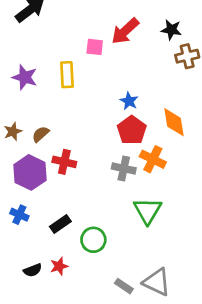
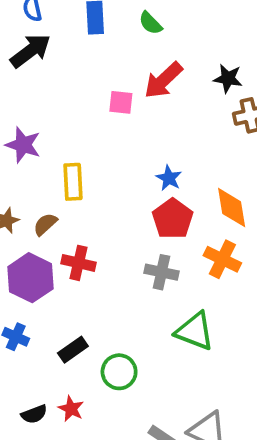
yellow rectangle: (67, 75) -> (73, 182), moved
orange cross: (153, 159) -> (222, 259), moved
green triangle: (148, 211) -> (195, 331), turned -40
red star: (59, 266) -> (71, 409), turned -30

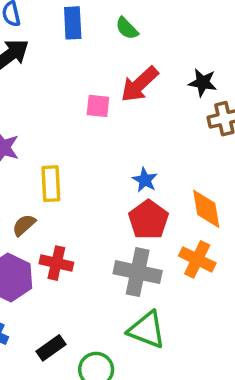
gray cross: (161, 272) -> (138, 272), size x1.4
green triangle: (195, 331) -> (147, 330), moved

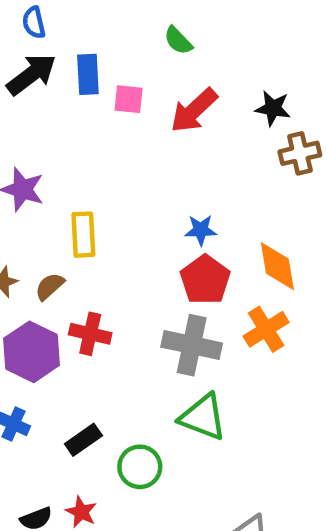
blue rectangle: (73, 23) -> (88, 74), moved
pink square: (98, 106) -> (129, 99), moved
blue star: (145, 180) -> (201, 230), turned -30
orange cross: (197, 259) -> (266, 329), turned 32

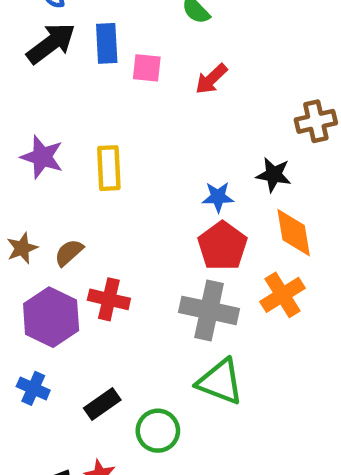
black star: (273, 108) -> (274, 175), moved
red arrow: (194, 111) -> (211, 79), size x0.7
yellow rectangle: (83, 235) -> (109, 168), moved

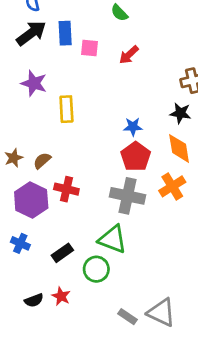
purple star: (42, 157) -> (34, 83), moved
black star: (274, 175) -> (180, 113), moved
green triangle: (220, 382) -> (113, 239), moved

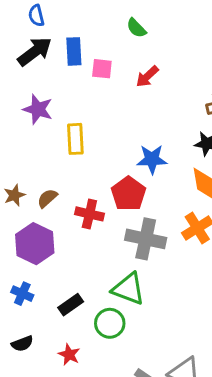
blue star: (133, 127) -> (152, 159), size x1.4
red pentagon: (136, 157) -> (128, 194), moved
red cross: (66, 189) -> (89, 214), moved
black semicircle: (34, 300) -> (22, 344), moved

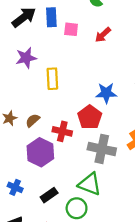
purple star: (38, 109) -> (26, 58), turned -30
purple hexagon: (35, 244) -> (40, 152), moved

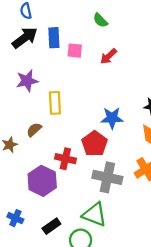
brown semicircle: (33, 120) -> (34, 130), moved

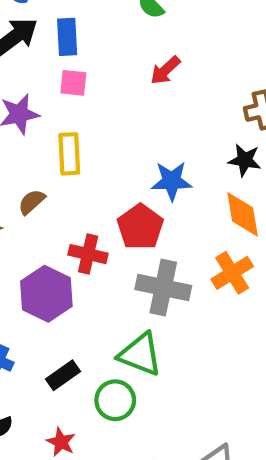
pink square: (75, 51) -> (73, 83), moved

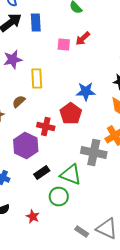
pink square: (73, 83) -> (64, 44), moved
gray cross: (163, 287) -> (94, 152), moved
black rectangle: (63, 375) -> (42, 172), moved

